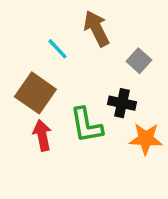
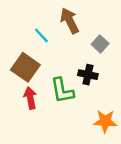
orange star: (146, 139) -> (105, 121), moved

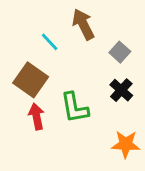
black cross: (88, 75) -> (121, 90), moved, turned 30

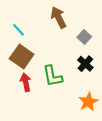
cyan line: (50, 42) -> (18, 30), moved
orange star: (126, 144) -> (88, 102), turned -30

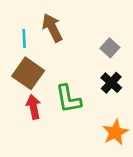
brown arrow: (59, 17) -> (52, 28), moved
cyan line: (18, 30) -> (24, 38), turned 40

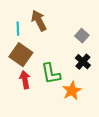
orange star: (115, 132) -> (72, 91), moved

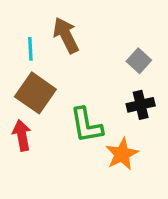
black cross: (83, 62) -> (141, 105), turned 35
red arrow: (25, 80) -> (22, 135), moved

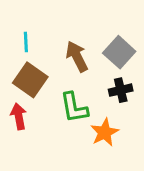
brown arrow: (66, 35) -> (77, 57), moved
gray square: (139, 61) -> (119, 52), size x1.5

